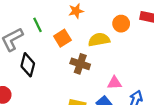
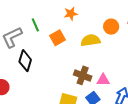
brown cross: (80, 64) -> (83, 75), moved

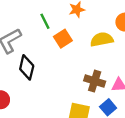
green line: (35, 25) -> (45, 21), moved

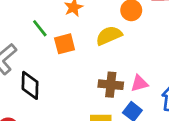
orange square: (63, 39) -> (65, 44), turned 30

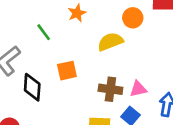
orange square: (65, 44) -> (67, 71), moved

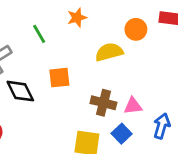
black diamond: (32, 87) -> (20, 91), turned -36

